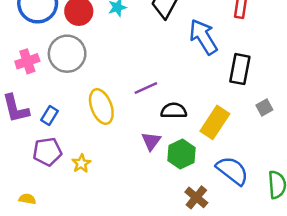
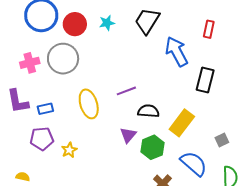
gray square: (264, 108) -> (222, 140), moved
blue rectangle: (50, 115) -> (45, 109), turned 42

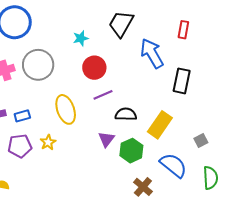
cyan star: (107, 23) -> (81, 38), moved
red circle: (75, 24) -> (94, 68), moved
yellow star: (69, 150) -> (48, 142), moved

